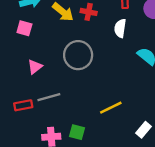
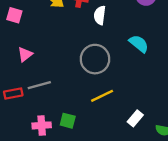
white semicircle: (120, 28) -> (100, 15), moved
gray circle: (78, 55) -> (95, 59), moved

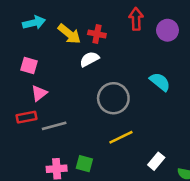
pink square: (14, 15) -> (29, 65), moved
white semicircle: (100, 15) -> (89, 59), moved, turned 54
red rectangle: (13, 93) -> (26, 117), moved

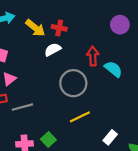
red arrow: (136, 19) -> (93, 56), moved
green square: (84, 164) -> (48, 140), turned 32

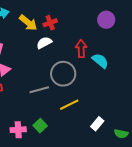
red cross: (59, 28) -> (50, 23), turned -32
gray line: (22, 107) -> (39, 90), moved

